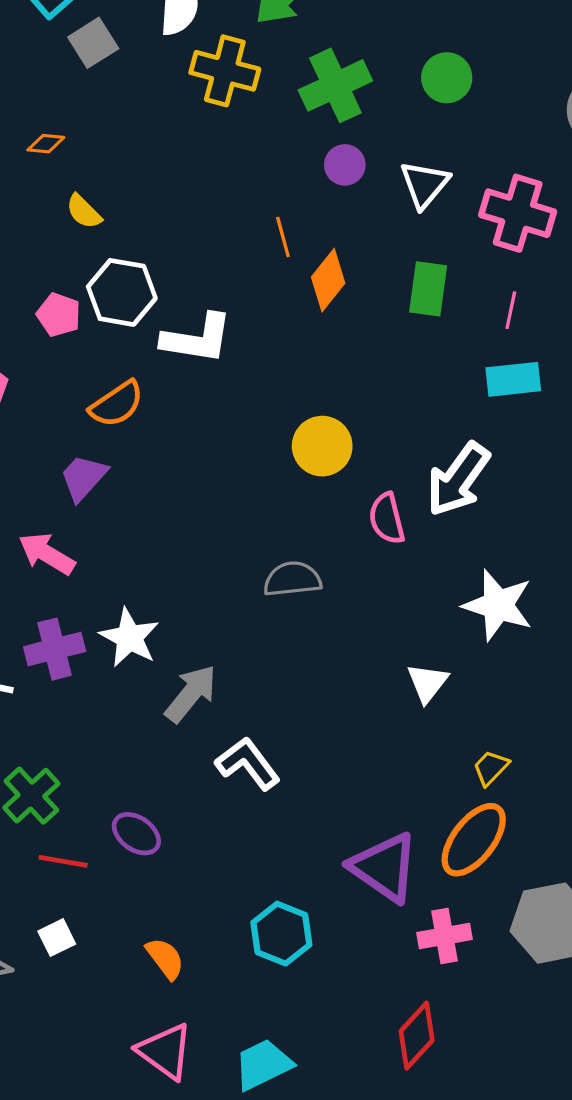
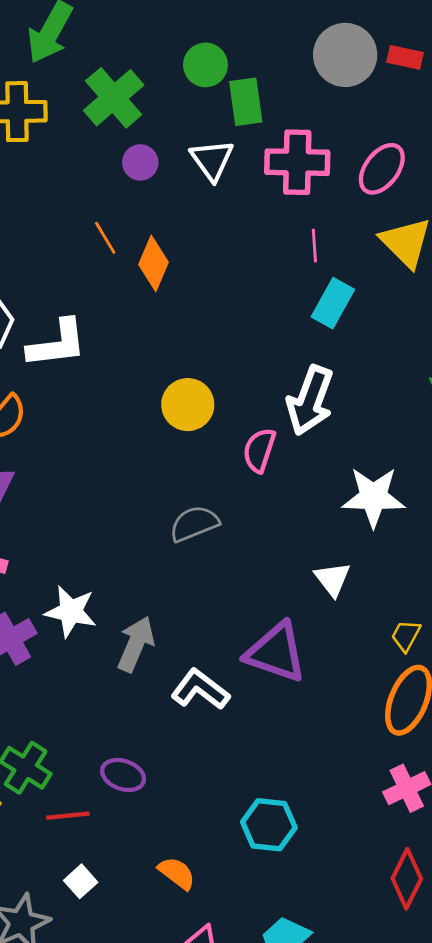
green rectangle: (428, 289) -> (246, 102), moved
cyan rectangle: (513, 379) -> (333, 303), turned -39
pink semicircle: (387, 518) -> (259, 450), turned 48
purple triangle: (384, 867) -> (276, 652), moved

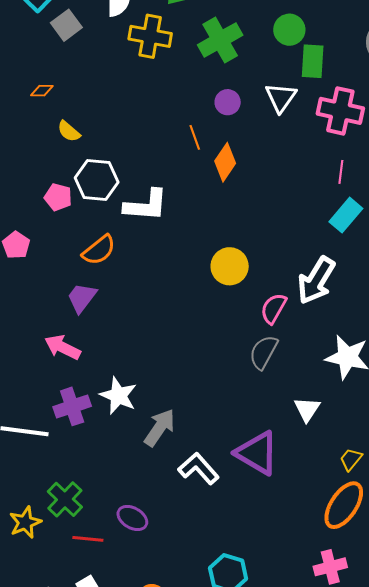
purple circle: (140, 162) -> (228, 102), moved
gray semicircle: (194, 524) -> (263, 352), moved, turned -51

